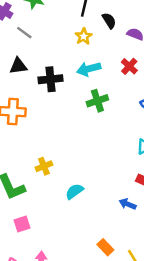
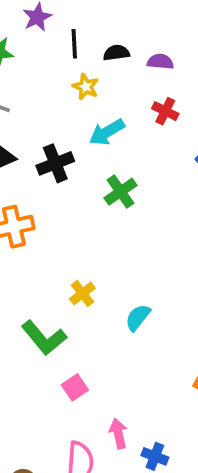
black semicircle: (109, 21) -> (116, 53), turned -49
green cross: (97, 101) -> (121, 192), moved

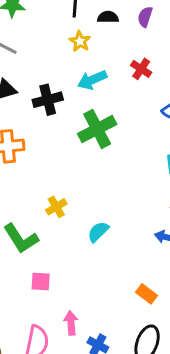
purple semicircle: (160, 62) -> (145, 17), moved, turned -84
green cross: (121, 192) -> (97, 129), size x1.4
pink square: (75, 387) -> (41, 281), turned 30

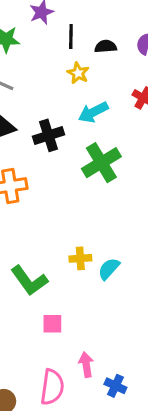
yellow cross: (56, 207) -> (80, 258), moved, turned 30

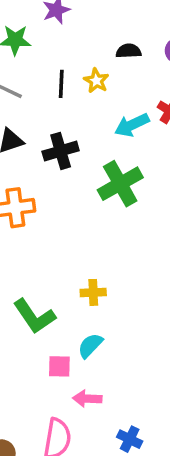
black line: (71, 36) -> (61, 84), moved
cyan arrow: (93, 112) -> (132, 125), moved
cyan semicircle: (109, 269) -> (90, 346), moved
pink arrow: (86, 365) -> (87, 399), moved, turned -80

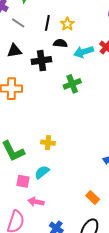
black semicircle: (129, 51) -> (60, 43), moved
green cross: (120, 184) -> (72, 84), size x0.7

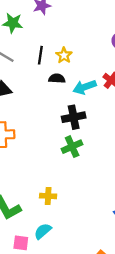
black cross: (41, 61) -> (74, 117), moved
green cross: (72, 84) -> (72, 147), moved

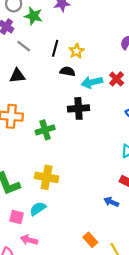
green cross: (72, 147) -> (45, 130), moved
yellow cross: (48, 196) -> (47, 177), size x1.5

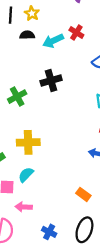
black cross: (78, 108) -> (51, 80), moved

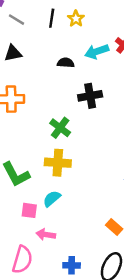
black semicircle: (27, 35) -> (66, 63), moved
green cross: (17, 97) -> (60, 128), moved, turned -30
blue cross: (49, 232) -> (72, 265), turned -32

